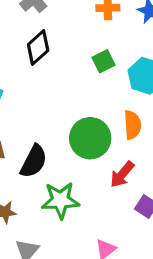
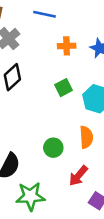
green circle: (90, 138) -> (53, 148), size x0.6

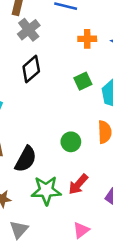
red arrow: (78, 176) -> (78, 184), moved

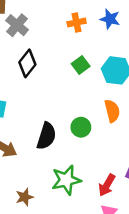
black semicircle: (26, 159) -> (46, 136), moved
red arrow: (78, 184) -> (107, 185), moved

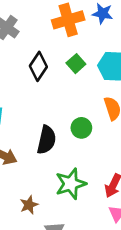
orange cross: (77, 22) -> (68, 20), size x1.6
black diamond: (27, 63) -> (38, 66), moved

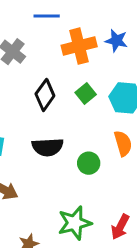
black semicircle: (47, 140) -> (48, 147), moved, turned 72

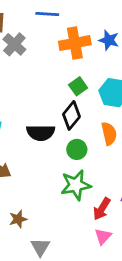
black diamond: (45, 95) -> (71, 115), moved
green star: (75, 223) -> (76, 185), moved

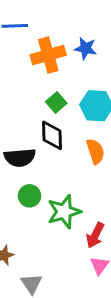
black diamond: (71, 115) -> (52, 135), turned -36
green circle: (77, 149) -> (30, 196), moved

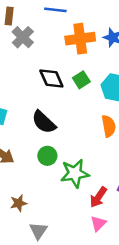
black diamond: (52, 135) -> (51, 78), moved, turned -30
black semicircle: (20, 157) -> (44, 122), turned 40

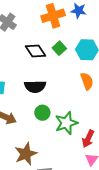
black semicircle: (44, 122) -> (35, 87), turned -35
brown star: (19, 203) -> (26, 154), size x1.6

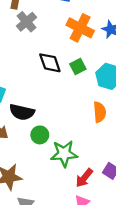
orange cross: (53, 16) -> (80, 28), turned 30
black semicircle: (35, 87) -> (22, 112), moved

